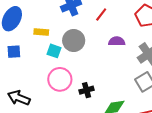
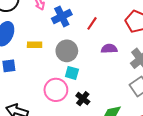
cyan square: (54, 51) -> (72, 73), moved
black cross: (87, 90) -> (83, 99), turned -32

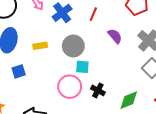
purple semicircle: (109, 49) -> (115, 36), turned 63

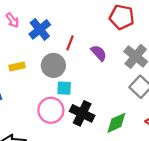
red line: (93, 14) -> (70, 43), moved
black cross: (98, 90) -> (82, 113), size x1.5

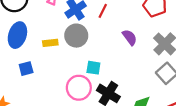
red line: (70, 43) -> (103, 11), moved
gray circle: (53, 65) -> (76, 36), moved

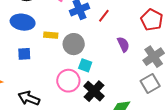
blue ellipse: (17, 35) -> (23, 22), turned 70
gray circle: (76, 36) -> (74, 44), moved

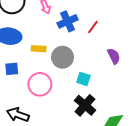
cyan square: (85, 65) -> (83, 79), moved
pink circle: (68, 81) -> (40, 84), moved

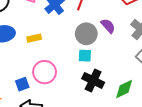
gray circle: (62, 57) -> (86, 34), moved
blue square: (12, 69) -> (22, 84), moved

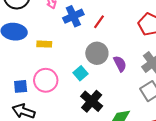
purple semicircle: (108, 26) -> (120, 64), moved
cyan square: (85, 56) -> (81, 73), moved, turned 32

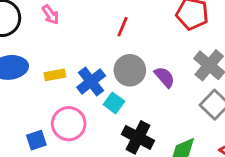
blue cross: (73, 16) -> (91, 82), moved

